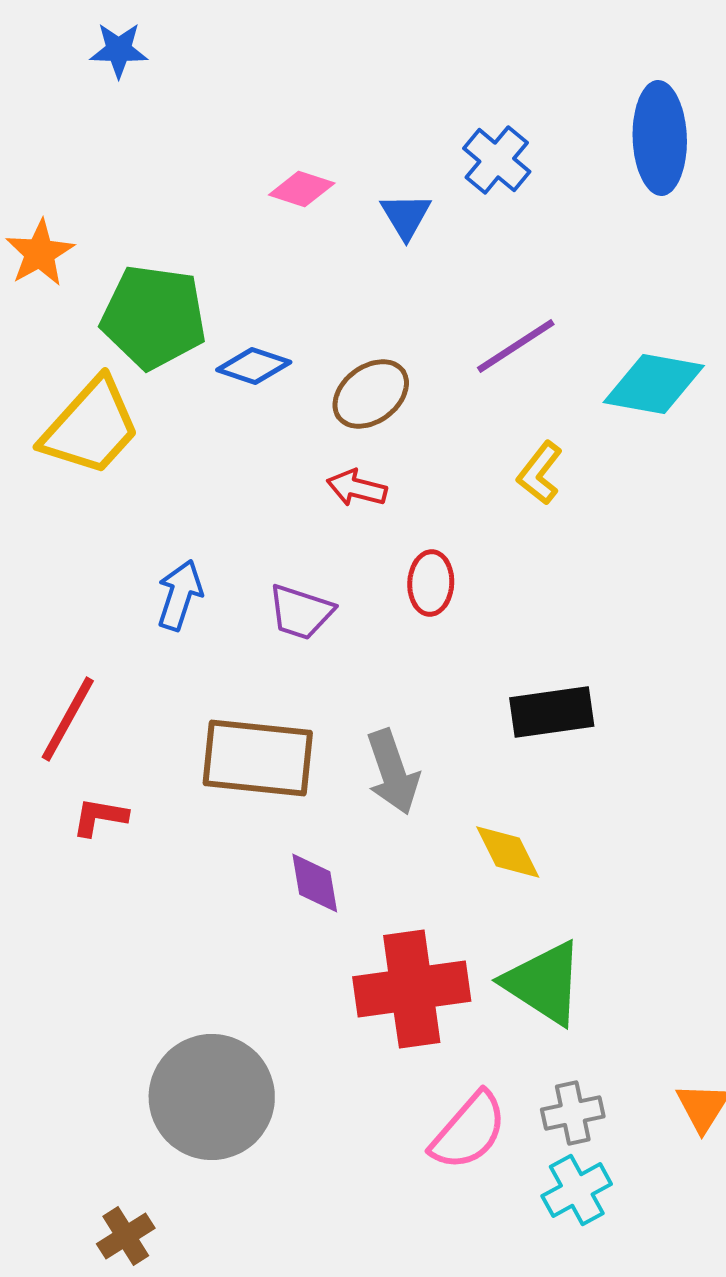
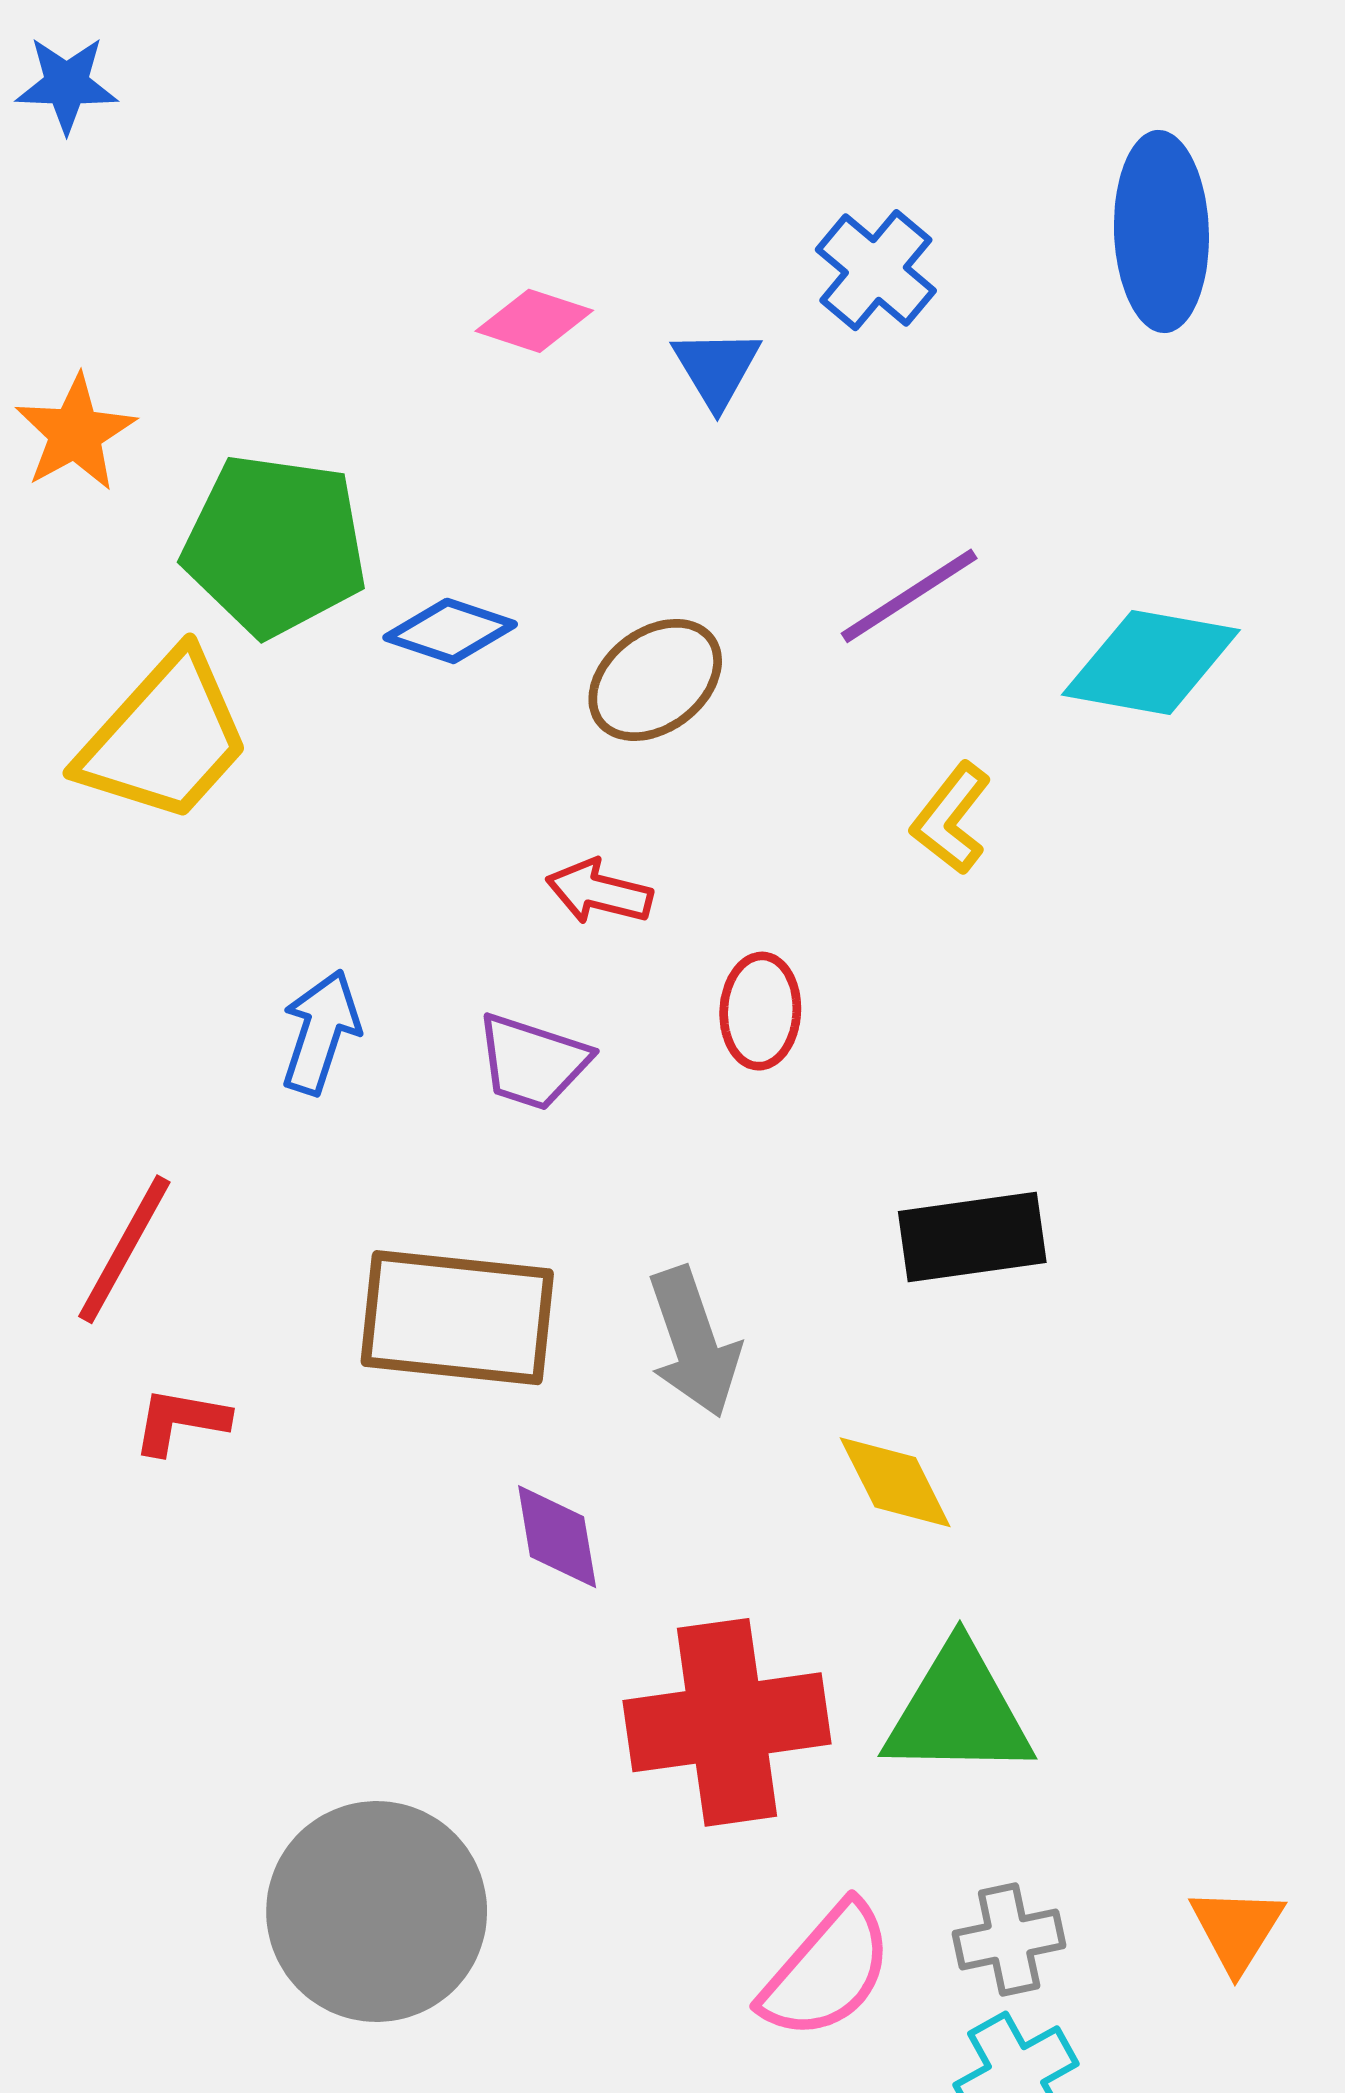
blue star: (119, 50) -> (67, 84), moved
red arrow: (357, 488) -> (599, 892), moved
green triangle: (544, 983) -> (958, 1712), turned -32

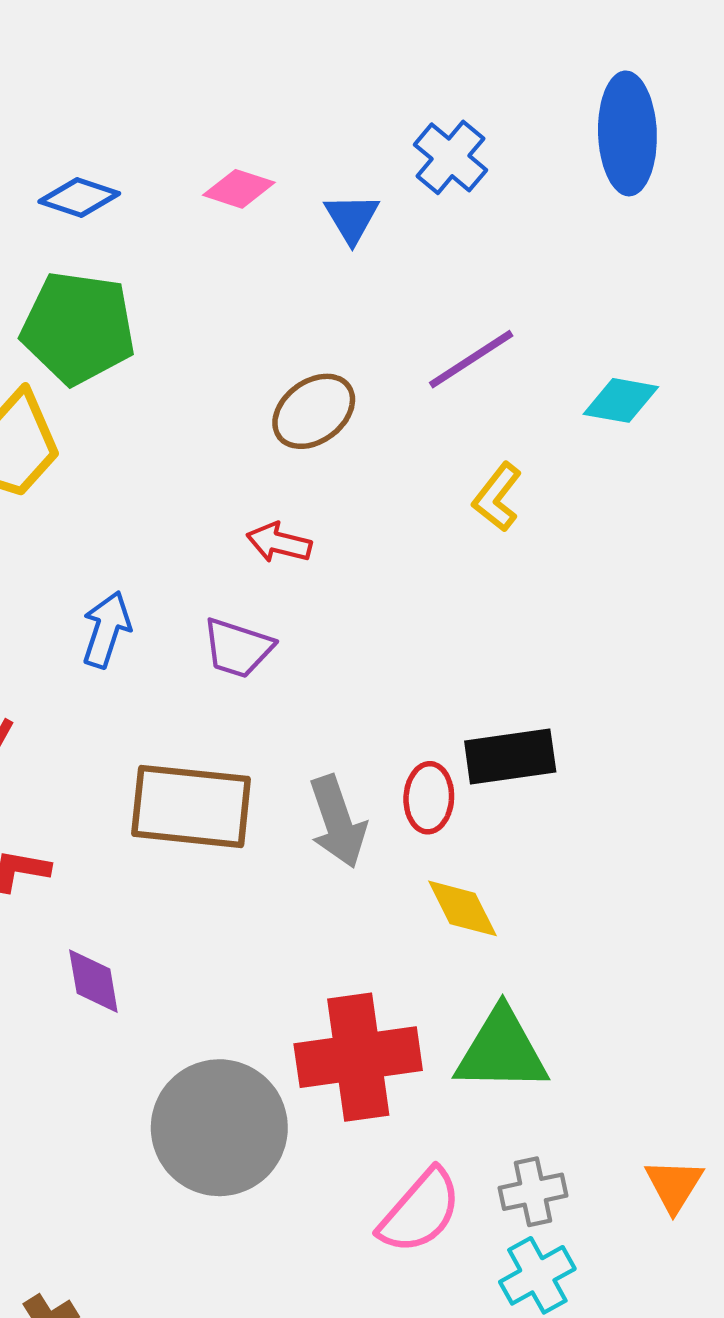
blue diamond: (450, 631) -> (79, 198), moved
cyan diamond: (1151, 662) -> (621, 400), size x0.7
red ellipse: (760, 1011) -> (429, 798), moved
purple diamond: (557, 1537) -> (93, 981), moved
gray circle: (377, 1911) -> (219, 1128), moved

